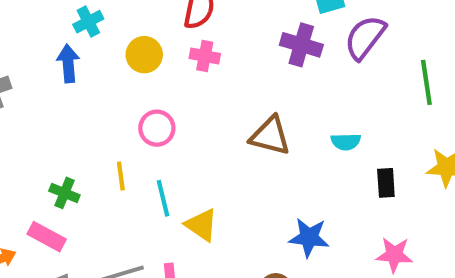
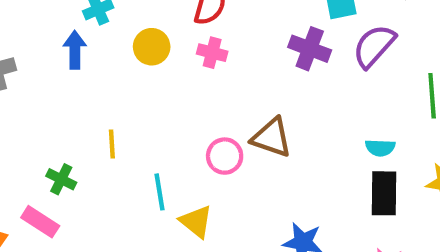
pink circle: (157, 128) -> (225, 156), moved
cyan semicircle: (346, 142) -> (380, 148), moved
yellow line: (121, 176) -> (112, 144), moved
black rectangle: (386, 183) -> (384, 193), size x1.5

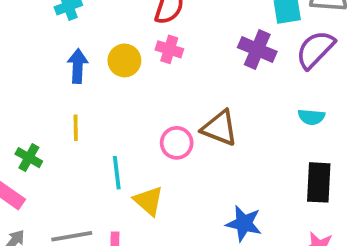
yellow circle: (152, 47) -> (124, 60), moved
blue arrow: (75, 50) -> (78, 66), moved
cyan semicircle: (380, 148) -> (311, 117), moved

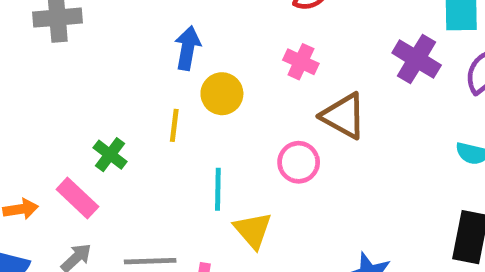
pink cross: (169, 49) -> (301, 62), moved
yellow circle: (124, 60) -> (222, 94), moved
brown triangle: (220, 128) -> (344, 116), moved

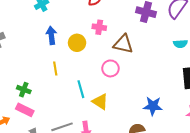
yellow circle: (222, 94) -> (77, 43), moved
green cross: (110, 155) -> (24, 90), moved

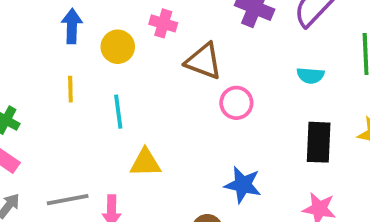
pink circle: (110, 68) -> (236, 103), moved
cyan line: (81, 89) -> (118, 112), moved
yellow triangle: (100, 102) -> (145, 163), turned -42

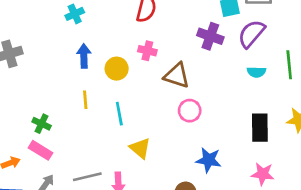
cyan semicircle: (310, 76) -> (256, 72), moved
pink circle: (236, 103) -> (190, 111), moved
yellow triangle: (145, 163) -> (140, 148), turned 45

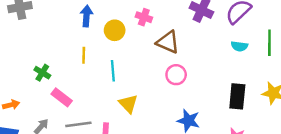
pink rectangle: (41, 150) -> (62, 97), moved

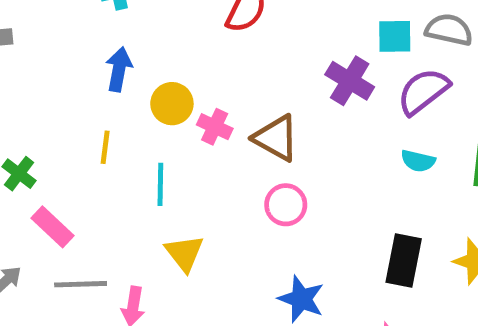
pink cross: (144, 17) -> (215, 127), moved

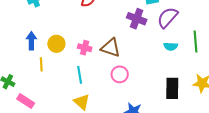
blue arrow: (119, 69) -> (31, 41), moved
yellow circle: (172, 104) -> (56, 44), moved
cyan line: (160, 184) -> (80, 75), moved

